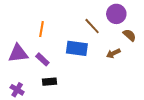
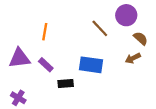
blue rectangle: (77, 48) -> (91, 65), moved
brown arrow: (113, 53) -> (133, 58), moved
black rectangle: (50, 82) -> (66, 84), moved

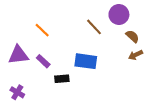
orange line: (45, 32) -> (42, 30), turned -56
brown arrow: (133, 58) -> (136, 55), moved

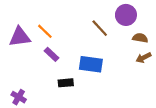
brown semicircle: (132, 36) -> (140, 38), turned -32
purple triangle: (18, 55) -> (20, 37), moved
purple rectangle: (43, 61) -> (51, 54), moved

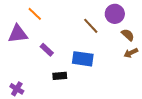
orange line: (45, 31) -> (35, 14), moved
brown semicircle: (140, 38) -> (128, 35), turned 32

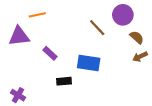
orange line: (35, 14) -> (37, 15), turned -56

